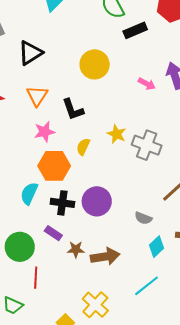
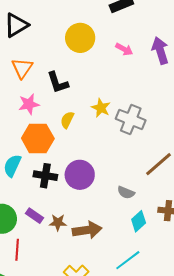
pink arrow: (147, 84) -> (124, 49), moved
purple rectangle: (53, 233) -> (34, 216), moved

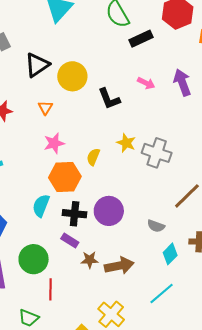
yellow circle: (80, 38) -> (72, 76), moved
orange triangle: (22, 68) -> (45, 108), size x0.7
black L-shape: (58, 82) -> (109, 99), moved
purple rectangle: (34, 216) -> (70, 240), moved

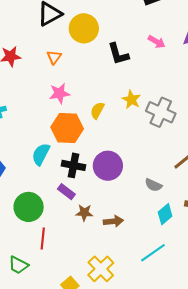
brown arrow: (119, 266) -> (113, 221), size x0.7

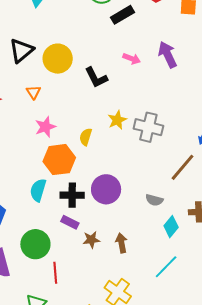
yellow star: (131, 100) -> (117, 120), turned 30
brown arrow: (113, 221) -> (121, 243), turned -84

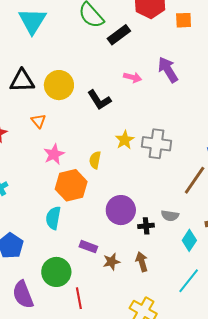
black triangle: (21, 50) -> (22, 81), turned 44
black cross: (72, 195) -> (146, 226), moved, size x0.7

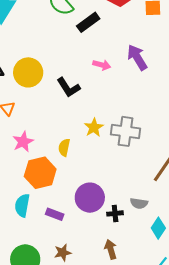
purple rectangle: (88, 247) -> (55, 214), moved
brown star: (111, 262) -> (63, 253), moved

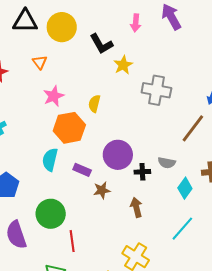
pink arrow: (102, 65) -> (136, 23), turned 78
yellow star: (94, 127) -> (123, 65), moved
brown star: (63, 253) -> (102, 190), moved

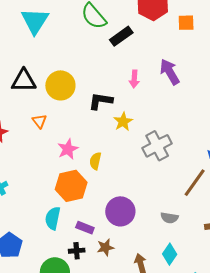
black L-shape: (101, 44) -> (101, 101), turned 130
gray cross: (156, 90) -> (157, 146), turned -36
pink star: (54, 96) -> (68, 149), moved
black cross: (142, 172) -> (77, 251), moved
cyan diamond: (185, 188) -> (170, 254), moved

